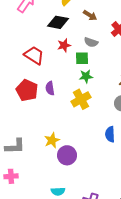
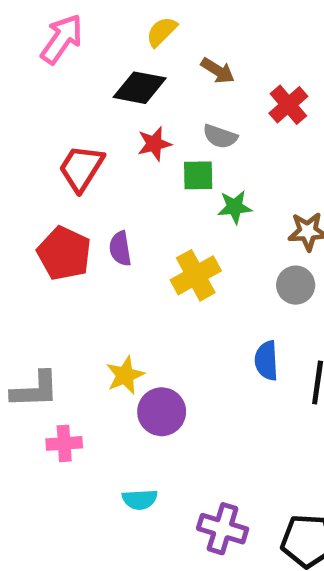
red trapezoid: (34, 55) -> (81, 168), turned -90
green star: (86, 76) -> (235, 207), moved
pink cross: (11, 176) -> (64, 443), moved

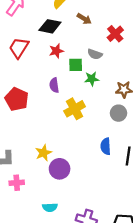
gray semicircle: (220, 136) -> (95, 54), moved
red trapezoid: (81, 168) -> (19, 48), moved
purple semicircle: (120, 249) -> (54, 85), moved

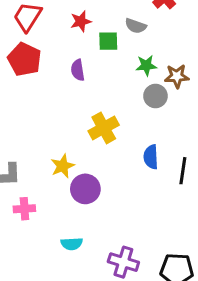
green star: (92, 79) -> (146, 66), moved
red pentagon: (17, 99) -> (24, 59), moved
yellow cross: (75, 109) -> (104, 128), moved
gray circle: (118, 113) -> (155, 96), moved

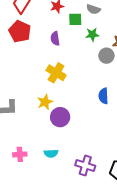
green star: (146, 66) -> (92, 34), moved
yellow cross: (104, 128) -> (56, 73), moved, turned -30
pink cross: (24, 209) -> (20, 154), moved

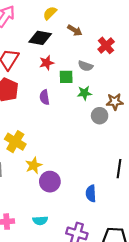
yellow cross: (56, 73) -> (15, 142), moved
blue semicircle: (103, 96) -> (91, 193), moved

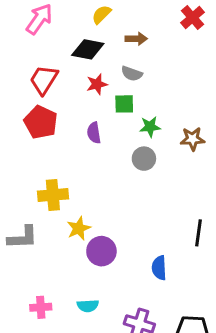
brown arrow: (75, 30) -> (136, 39), turned -32
red cross: (106, 45) -> (192, 17), moved
gray semicircle: (86, 66) -> (132, 74), moved
gray circle: (100, 116) -> (144, 159), moved
yellow cross: (15, 142) -> (53, 195), turned -36

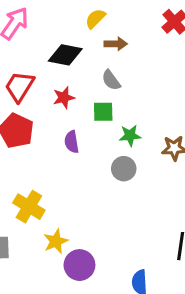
yellow semicircle: (101, 14) -> (95, 19), moved
gray semicircle: (132, 74) -> (111, 80), turned 35
red star: (97, 84) -> (64, 98), moved
yellow cross: (53, 195) -> (29, 207), turned 36

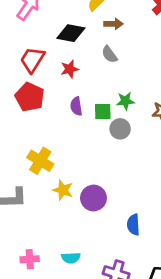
green square: (103, 112) -> (103, 112), moved
yellow star: (56, 241) -> (63, 190), turned -30
purple circle: (79, 265) -> (93, 198), moved

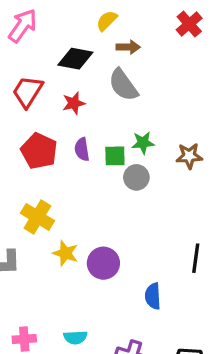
gray semicircle: (109, 54) -> (123, 85), size x1.5
red pentagon: (30, 97) -> (39, 151), moved

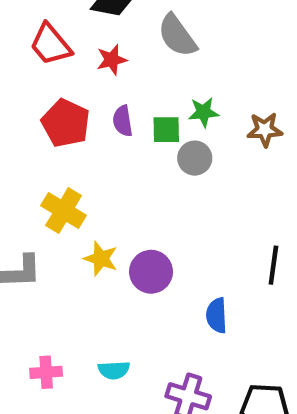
red trapezoid: (28, 92) -> (50, 44), turned -72

